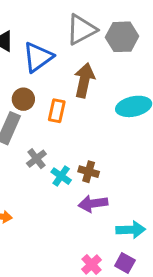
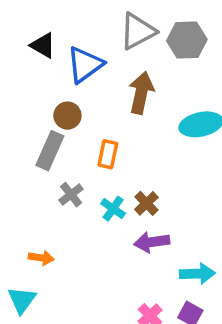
orange rectangle: (57, 111) -> (108, 154), moved
gray cross: (36, 159) -> (71, 195), moved
brown cross: (89, 172) -> (146, 203), turned 30

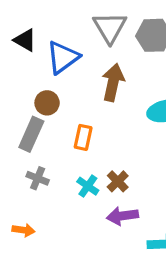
gray triangle: (138, 31) -> (110, 27), turned -33
gray cross: (71, 195) -> (38, 178), moved, turned -30

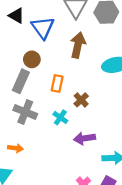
blue triangle: (63, 57) -> (43, 28), turned -30
gray cross: (38, 178) -> (25, 112), size x1.5
brown cross: (118, 181) -> (81, 100), moved

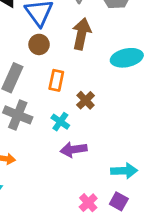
brown circle: (32, 59) -> (39, 44), moved
purple arrow: (84, 138) -> (74, 149), moved

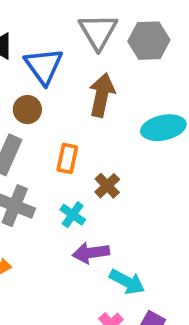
brown circle: (39, 44) -> (27, 110), moved
cyan arrow: (124, 171) -> (127, 282), moved, turned 30

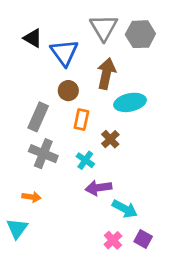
brown circle: (27, 110) -> (68, 91), moved
cyan ellipse: (163, 128) -> (130, 102), moved

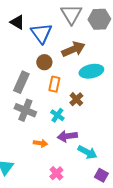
brown arrow: (106, 74) -> (73, 49), turned 55
orange arrow: (32, 197) -> (40, 143), moved
pink cross: (113, 240) -> (56, 173), moved

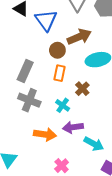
brown circle: (44, 62) -> (57, 50), moved
orange arrow: (40, 143) -> (45, 134), size x1.5

